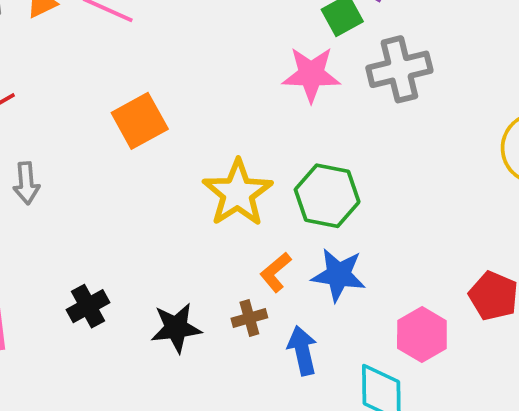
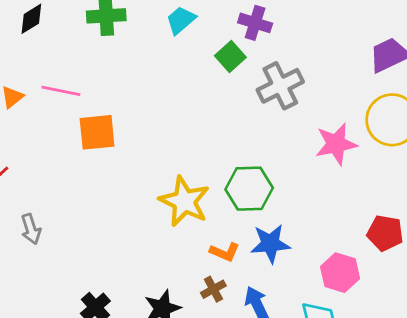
pink star: (311, 74) -> (336, 144), moved
orange square: (140, 121) -> (97, 132), moved, turned 36
orange L-shape: (276, 272) -> (225, 252), turned -104

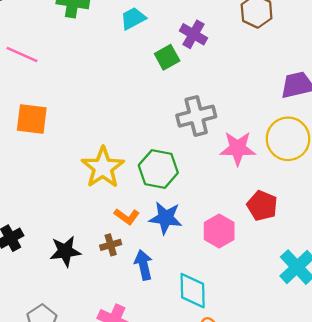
gray cross: (280, 86) -> (196, 116), moved
orange square: (97, 132) -> (32, 119), moved
red pentagon: (385, 233) -> (262, 206), moved
pink hexagon: (340, 273) -> (219, 231), moved

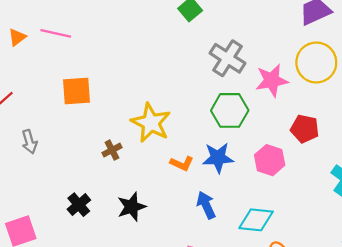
gray cross: (196, 116) -> (228, 58), turned -32
green hexagon: (158, 169) -> (230, 110), moved
brown cross: (111, 245) -> (112, 150), moved
cyan diamond: (193, 291) -> (256, 220), turned -72

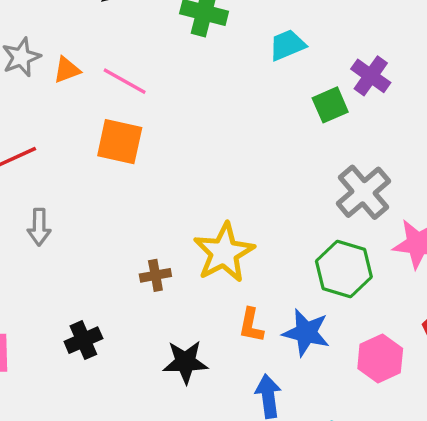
orange square: (77, 91) -> (120, 142), moved
orange L-shape: (182, 163) -> (251, 325), turned 60
black star: (132, 207) -> (185, 362), moved

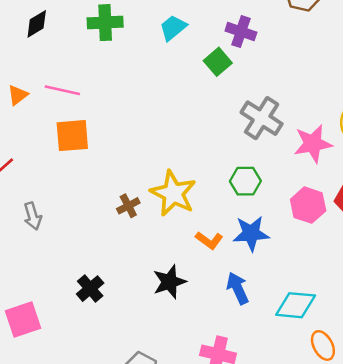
green hexagon: (344, 269) -> (245, 181), moved, size x0.7
brown cross: (155, 275) -> (128, 206), moved
orange L-shape: (251, 325) -> (209, 240), turned -48
pink hexagon: (380, 358) -> (308, 205), moved

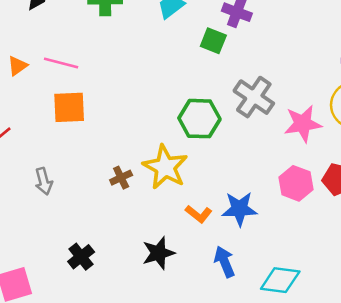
green square: (218, 62) -> (213, 41), turned -30
green hexagon: (245, 181) -> (199, 119), moved, size x1.4
gray arrow: (33, 216) -> (44, 181), moved

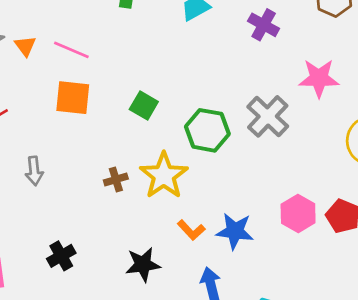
green square: (213, 41) -> (144, 106), moved
orange triangle: (17, 66) -> (25, 46), turned -40
pink star: (303, 124) -> (319, 78), moved

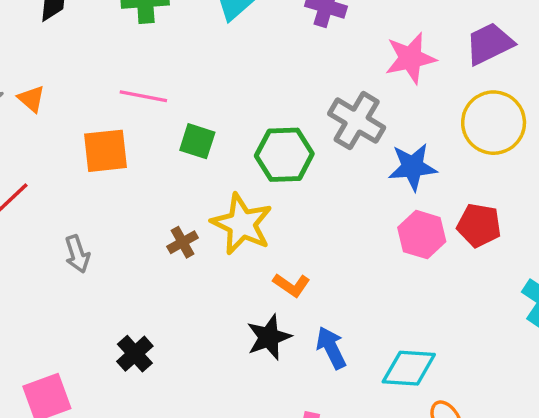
pink line: (71, 50) -> (143, 96), moved
blue star: (235, 231) -> (413, 167), moved
black star: (143, 264) -> (269, 337), moved

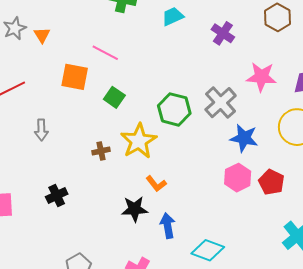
green square: (197, 141) -> (114, 97), moved
brown cross: (183, 242) -> (101, 151), moved

